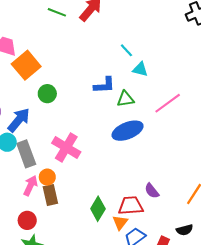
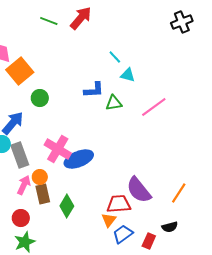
blue ellipse: (128, 131) -> (79, 159), moved
purple semicircle: (152, 191) -> (139, 190), size x1.8
green diamond: (98, 209) -> (67, 206), moved

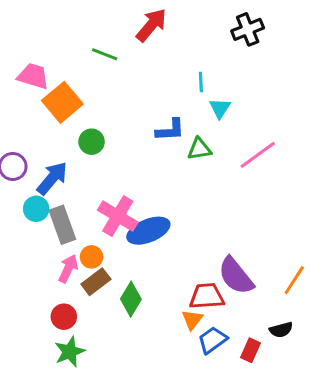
green line: (49, 21) -> (105, 54), moved
black cross: (182, 22) -> (248, 29), moved
cyan line: (115, 57) -> (201, 82), turned 40
cyan triangle: (128, 75) -> (220, 108), turned 49
brown rectangle: (43, 194) -> (96, 282), turned 66

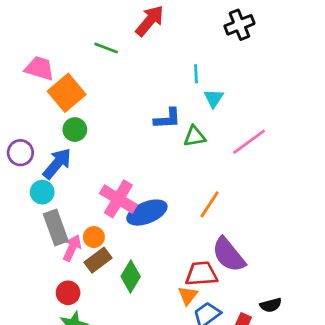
green circle: (92, 142) -> (75, 130), moved
gray rectangle: (62, 225) -> (56, 228), moved
orange line: (294, 280) -> (210, 204), moved

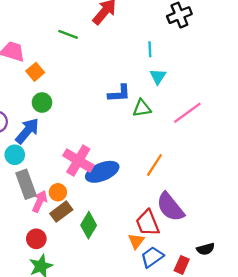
cyan line: (196, 74) -> (150, 49), moved
orange square: (67, 93) -> (35, 72), size x0.6
red trapezoid: (201, 274) -> (148, 223), turned -108

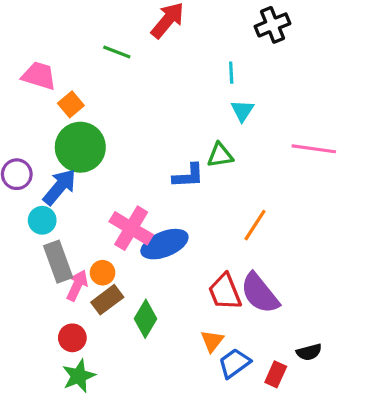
blue L-shape: (119, 93) -> (188, 176), moved
green circle: (42, 103) -> (80, 147), size x1.8
pink line: (187, 113) -> (314, 149), moved, turned 44
orange line: (154, 165) -> (255, 225), moved
red trapezoid: (148, 223) -> (225, 292), moved

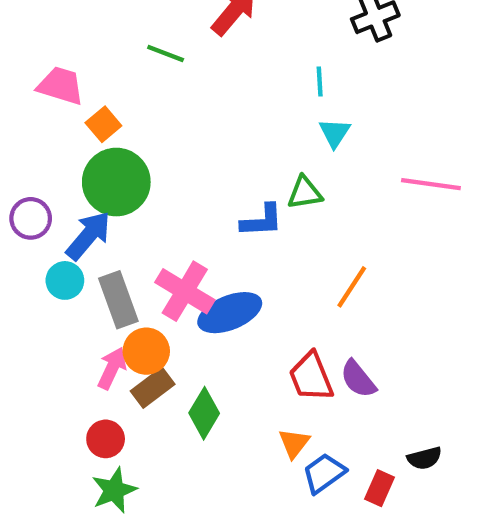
gray rectangle: (58, 262) -> (118, 300), moved
orange circle: (103, 273) -> (146, 351), size x1.4
purple semicircle: (260, 293) -> (358, 379), size x0.7

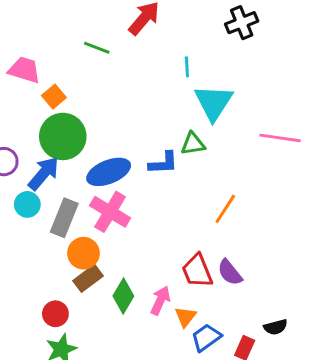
cyan line: (320, 81) -> (187, 67), moved
cyan triangle: (335, 133) -> (214, 102), size x1.8
gray rectangle: (118, 300) -> (64, 218), turned 42
blue ellipse: (230, 313) -> (109, 172), moved
pink arrow: (112, 368) -> (160, 300), moved

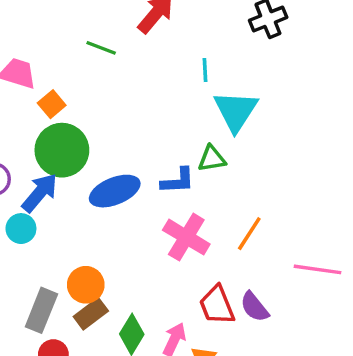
pink line: (280, 138) -> (317, 269), moved
pink cross: (110, 212) -> (186, 237), moved
gray rectangle: (64, 218) -> (41, 310), moved

